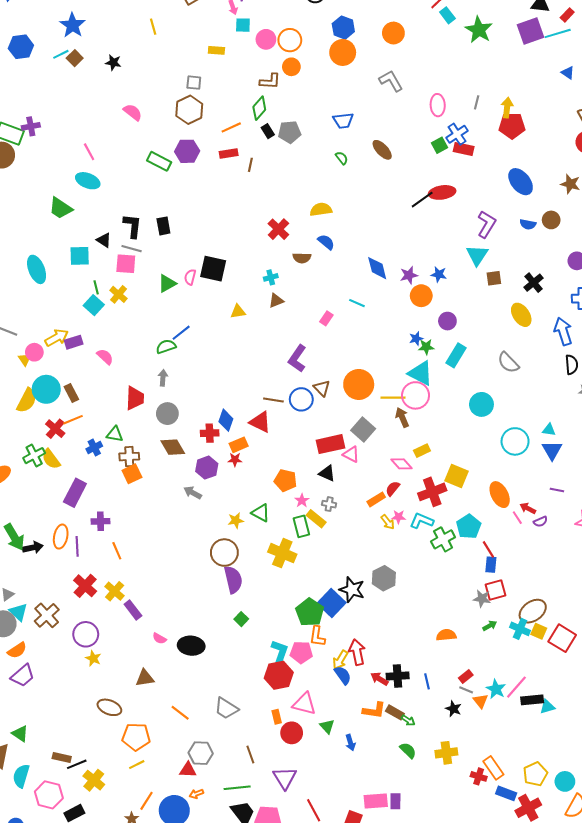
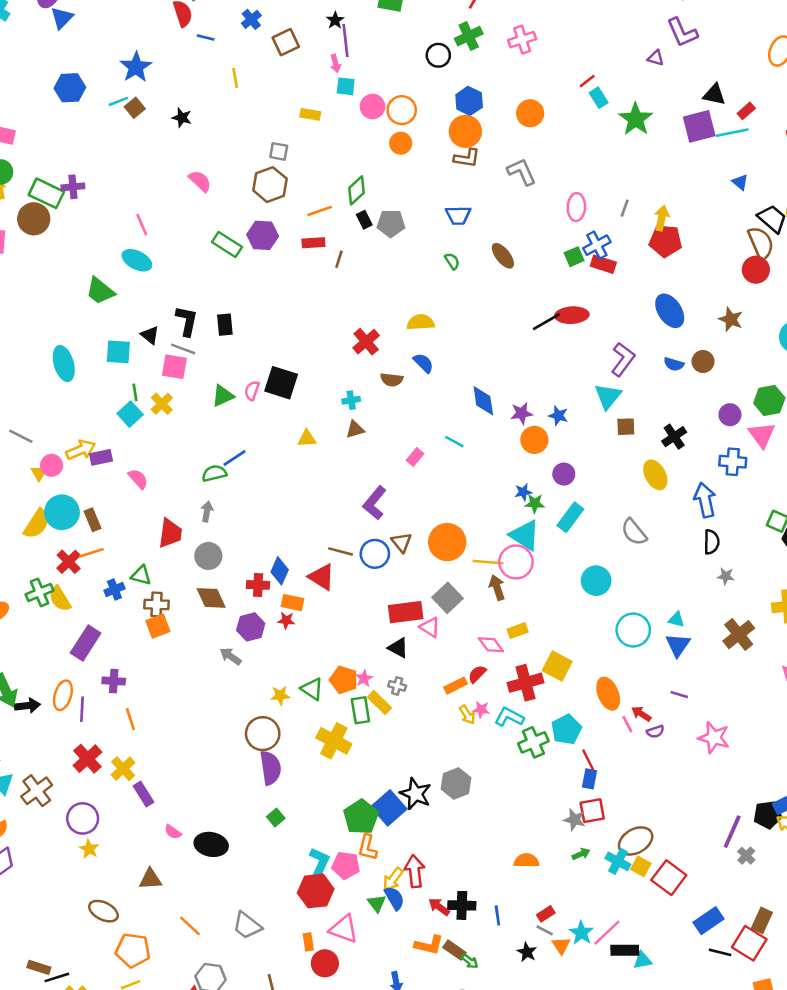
brown L-shape: (270, 81) -> (467, 158), moved
orange rectangle: (239, 445) -> (292, 603), turned 30
orange pentagon: (285, 480) -> (344, 680), moved
green triangle: (327, 726) -> (377, 903), moved

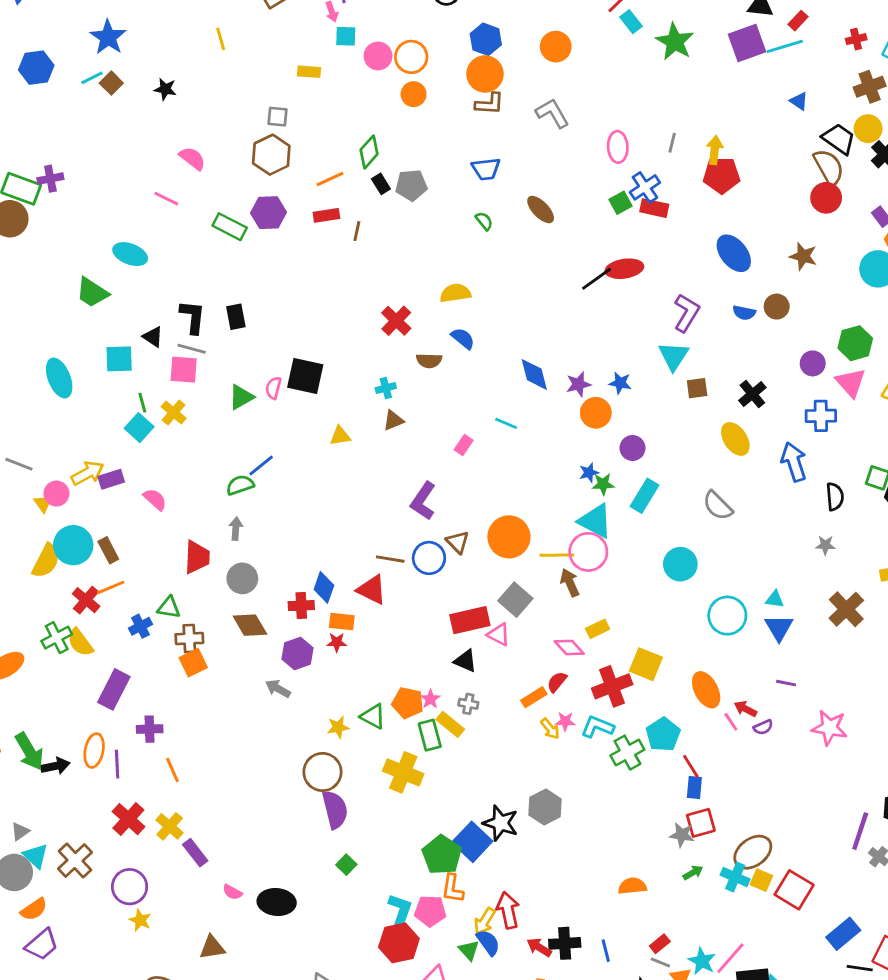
pink line: (142, 225) -> (166, 199), moved, turned -35
black semicircle: (712, 542) -> (835, 497), moved

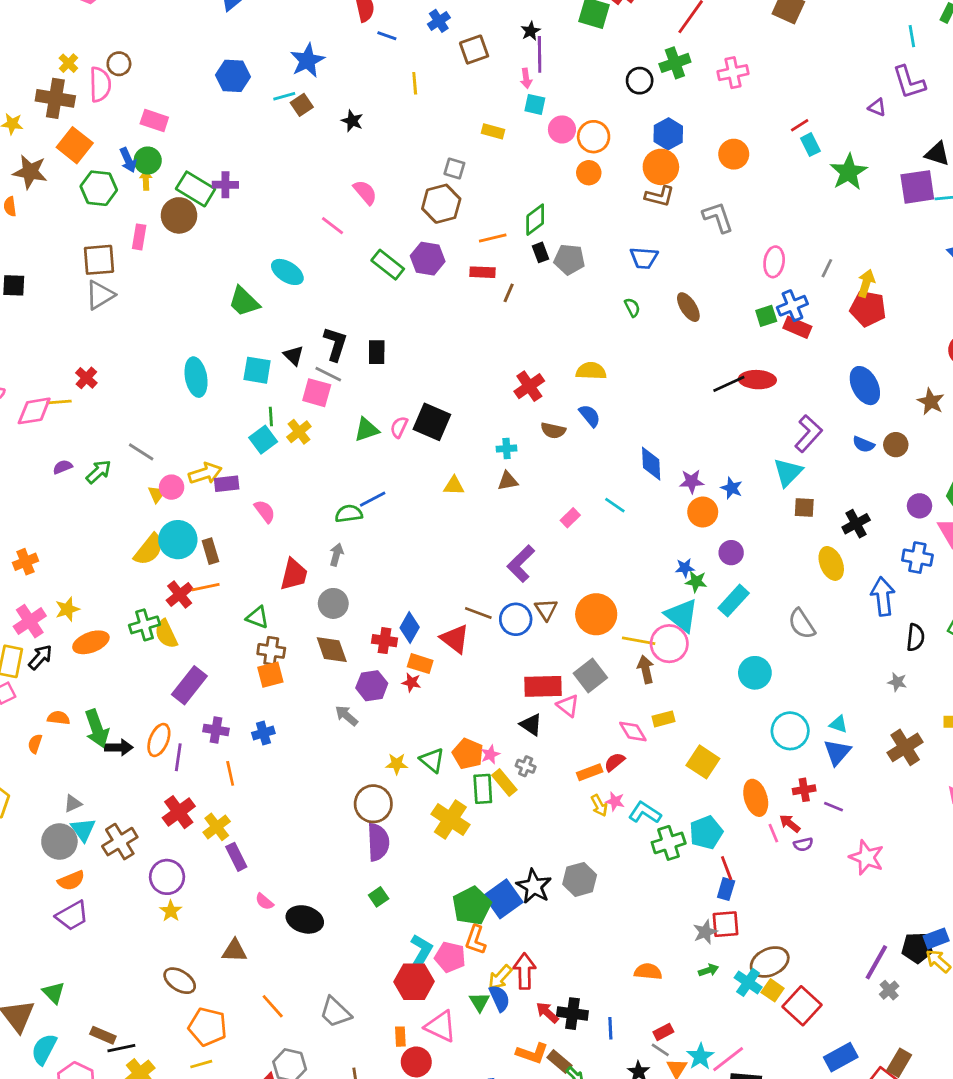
blue cross: (141, 626) -> (263, 733), moved
red cross: (612, 686) -> (804, 790), moved, size x0.6
gray star: (682, 835) -> (705, 932), turned 30

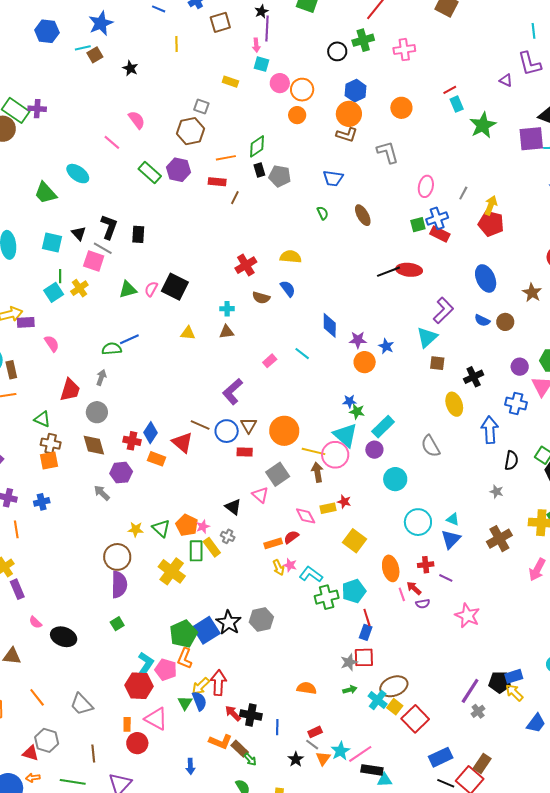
purple circle: (731, 553) -> (374, 450), moved
red star: (411, 682) -> (344, 502), moved
red rectangle: (543, 686) -> (245, 452), moved, size x0.6

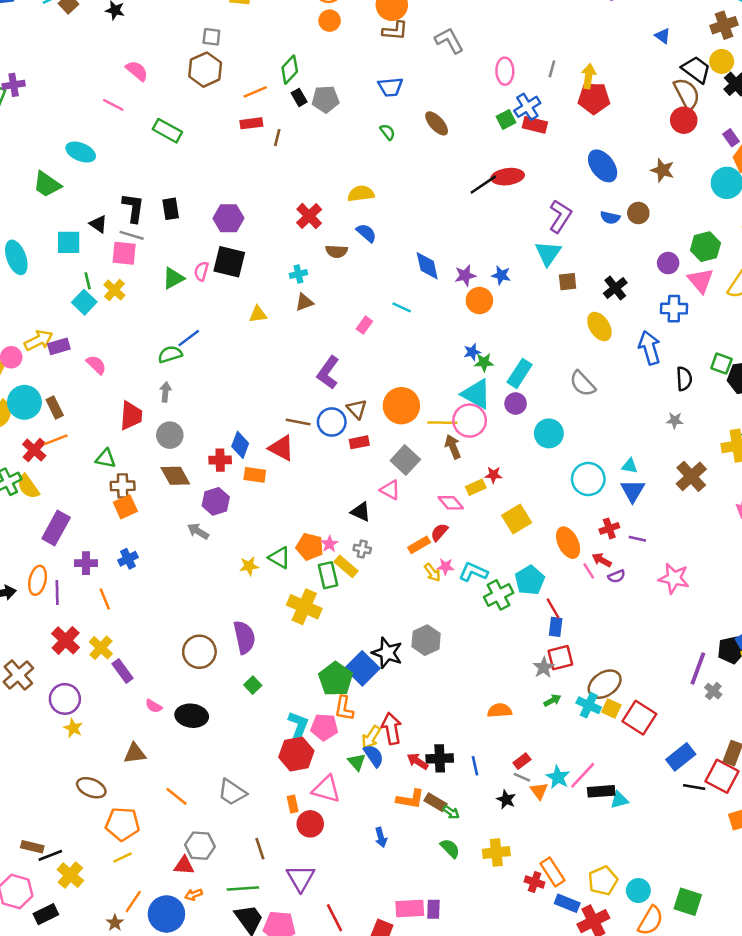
purple hexagon: (179, 170) -> (228, 218), moved
yellow square: (354, 541) -> (517, 519), turned 35
brown circle: (117, 557) -> (199, 652), moved

